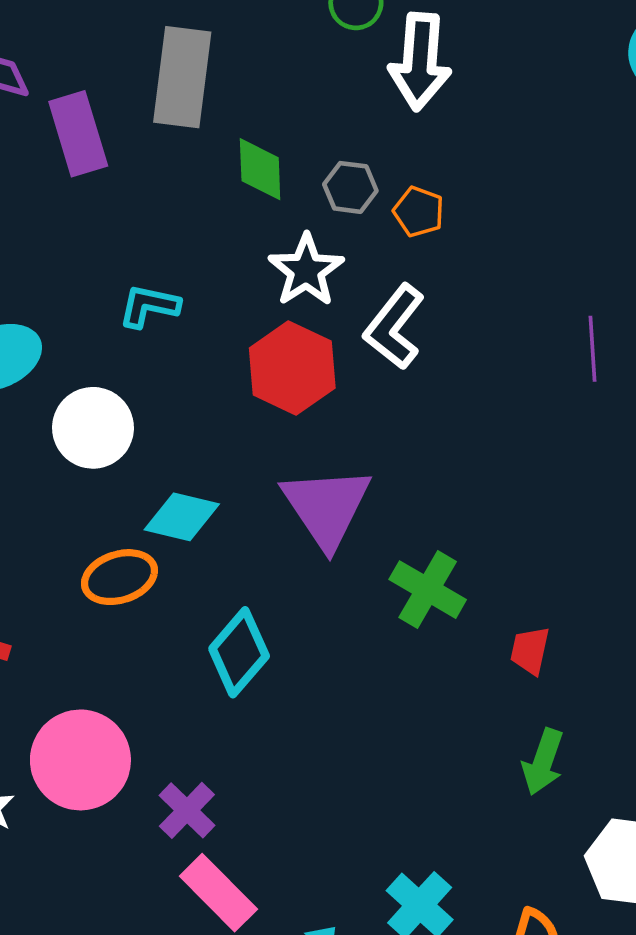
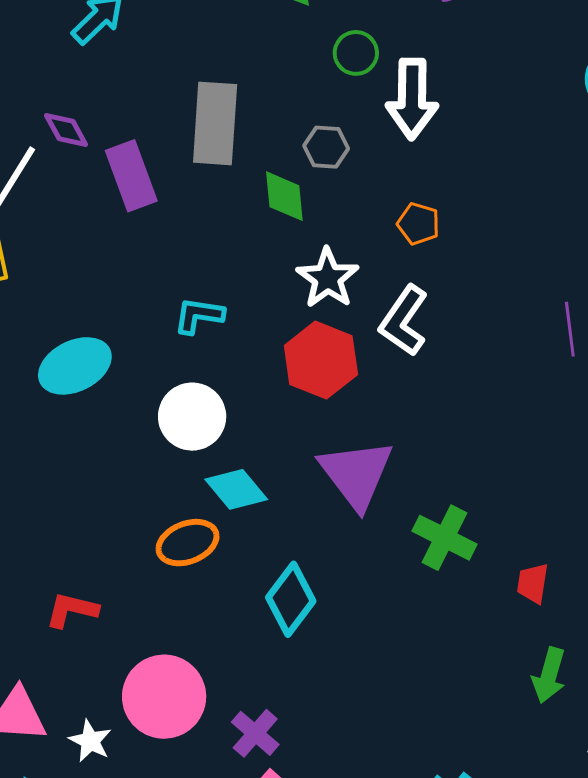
gray hexagon: (350, 187) -> (326, 147), moved
white circle: (93, 428) -> (192, 417), moved
cyan diamond: (182, 517) -> (236, 489), turned 40

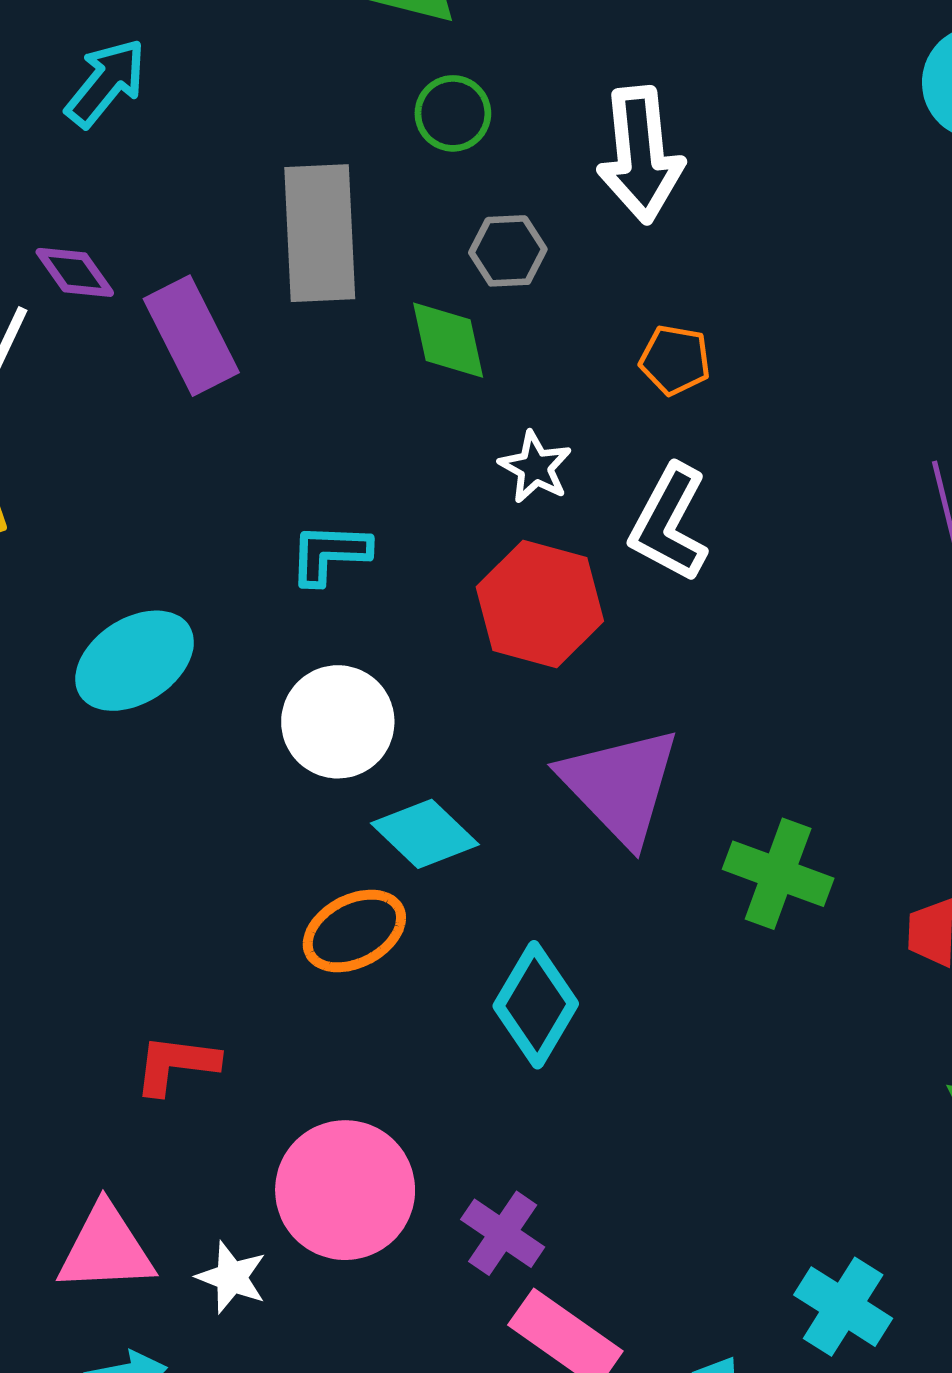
green circle: (356, 53) -> (453, 113), moved
white star: (328, 278) -> (535, 467), size x0.7

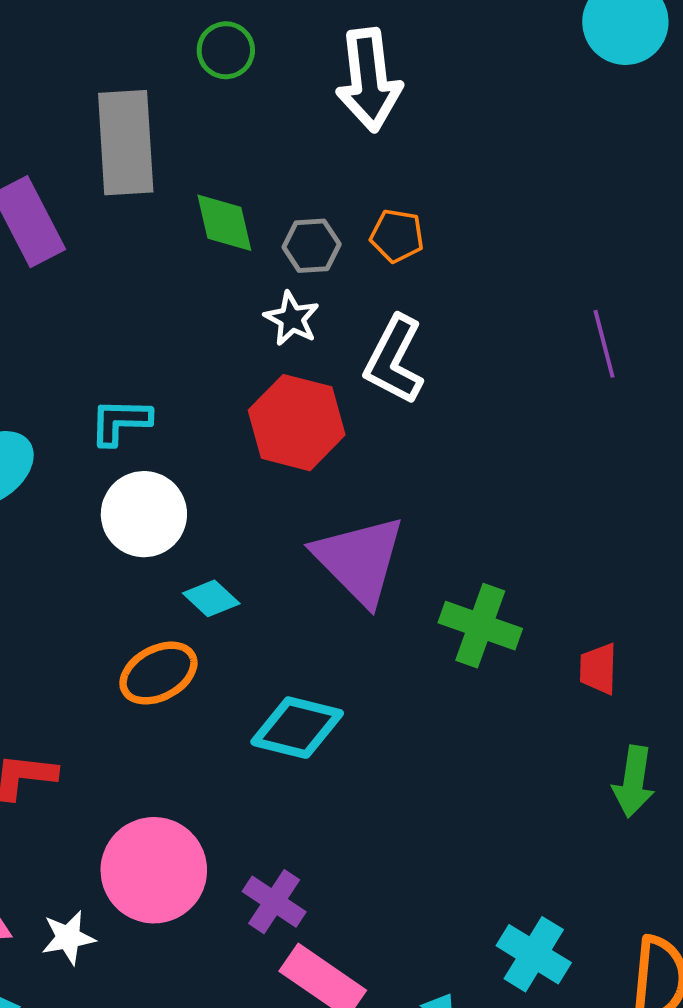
gray hexagon: (508, 251) -> (312, 246), moved
cyan L-shape: (330, 554) -> (120, 422), moved
cyan diamond: (425, 834) -> (211, 598), size x0.7
cyan diamond: (536, 1005) -> (297, 728), turned 74
white star: (232, 1277) -> (68, 938), turned -30

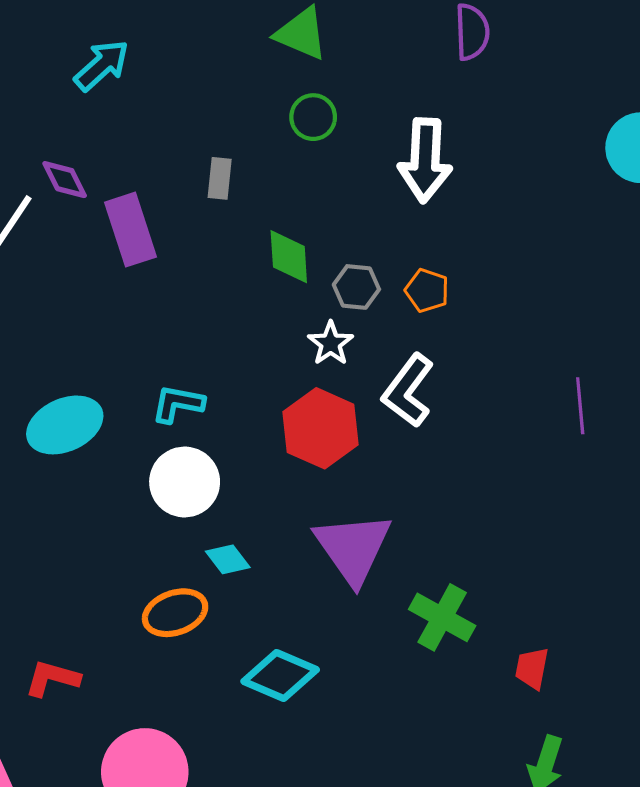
gray rectangle: (126, 143) -> (220, 178), size x0.5

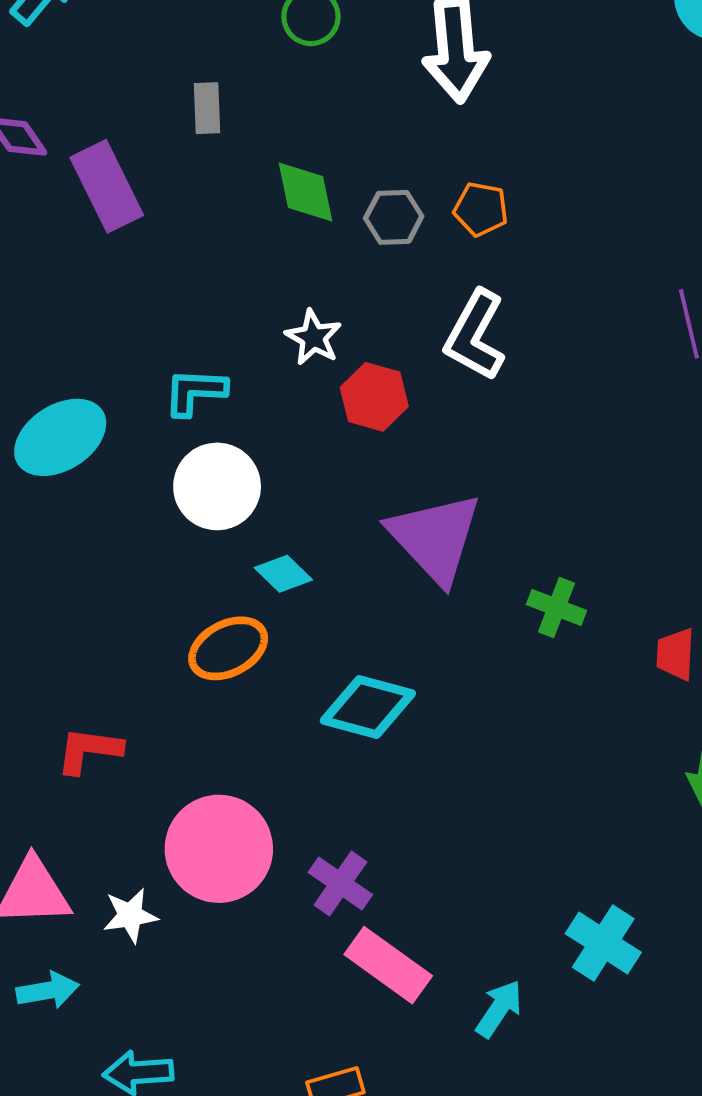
white star: (331, 343) -> (313, 337), moved
red hexagon: (321, 428) -> (374, 397), size x0.7
green cross: (442, 617) -> (556, 608), size x0.7

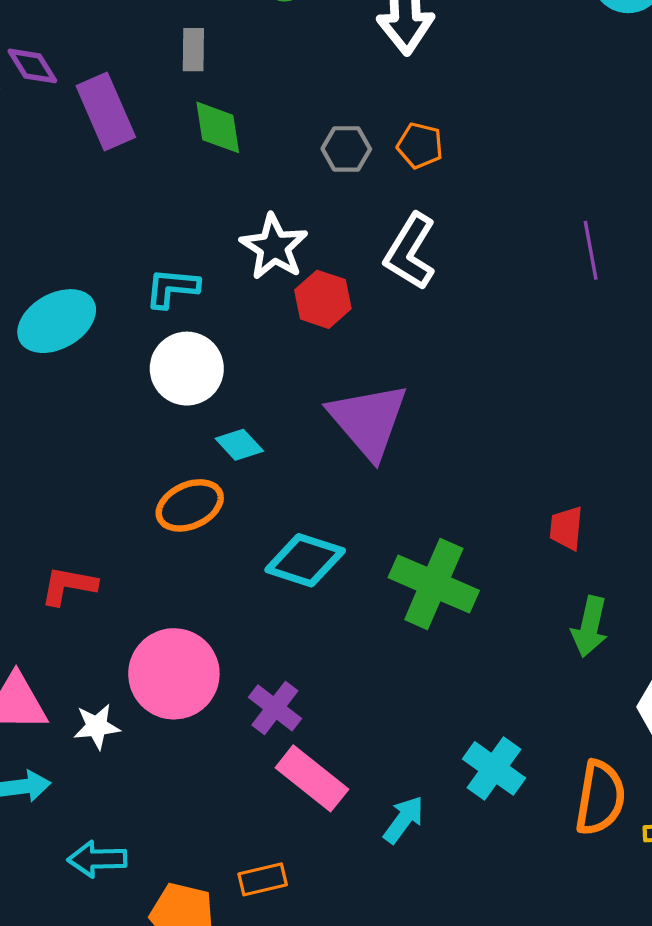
green diamond: (305, 192) -> (218, 127), moved
white star: (313, 337) -> (274, 247), size x1.4
green cross: (556, 608) -> (434, 584), moved, size x1.8

